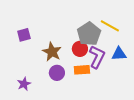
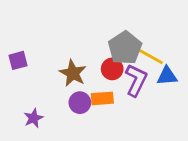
yellow line: (110, 26) -> (150, 56), moved
purple square: (24, 35) -> (18, 60), moved
orange rectangle: (82, 70) -> (102, 98), moved

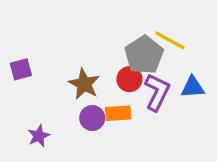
yellow line: (150, 56) -> (170, 40), moved

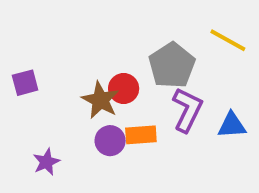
yellow line: (170, 40) -> (228, 40), moved
red circle: (129, 79) -> (124, 89), moved
blue triangle: (193, 87) -> (232, 125), moved

